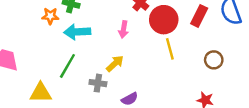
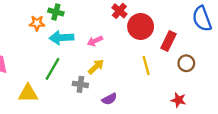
red rectangle: (199, 16) -> (168, 41), moved
pink arrow: (124, 29) -> (95, 41), moved, turned 56
yellow line: (170, 49) -> (146, 65), moved

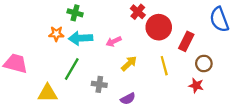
orange star: (37, 23) -> (56, 34), moved
yellow arrow: (96, 67) -> (129, 63), moved
red star: (178, 100) -> (196, 86), moved

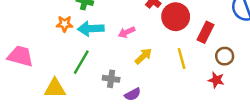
purple semicircle: (128, 99) -> (133, 94), moved

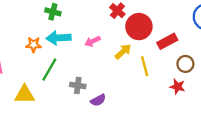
orange star: (65, 24) -> (34, 45), moved
red rectangle: (206, 32) -> (167, 41), turned 36
yellow arrow: (143, 56) -> (123, 51), moved

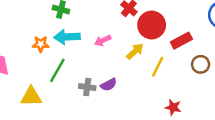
yellow line: (145, 66) -> (158, 67), turned 42
red star: (177, 87) -> (173, 107), moved
purple semicircle: (98, 100) -> (109, 85), moved

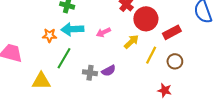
brown circle: (201, 64) -> (175, 61), moved

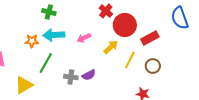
yellow triangle: (41, 81) -> (24, 85), turned -30

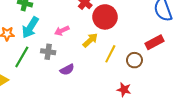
cyan arrow: (54, 35) -> (30, 27), turned -55
red rectangle: (150, 38) -> (154, 42), moved
gray cross: (71, 77) -> (48, 52), moved

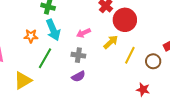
cyan arrow: (30, 27) -> (53, 30), turned -55
gray cross: (48, 52) -> (78, 55), moved
purple semicircle: (67, 70) -> (78, 76), moved

